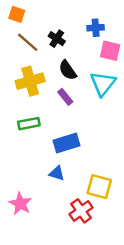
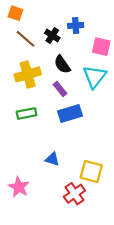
blue cross: (96, 28) -> (76, 25), moved
blue rectangle: (66, 143) -> (70, 113), moved

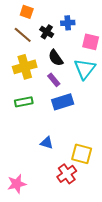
orange square: (15, 13) -> (27, 12), moved
pink star: (19, 187) -> (17, 184), moved, turned 30

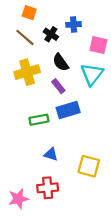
green rectangle: (24, 102) -> (39, 120), moved
red cross: (67, 174) -> (48, 188), moved, turned 30

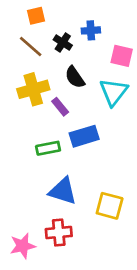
orange square: (29, 13) -> (36, 16), turned -32
purple rectangle: (58, 86) -> (60, 107), moved
blue triangle: (51, 154) -> (63, 191), size x1.6

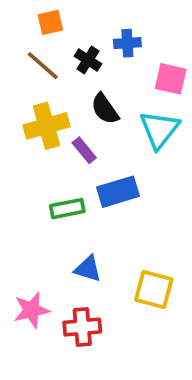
blue triangle: (63, 191) -> (88, 269), size x0.7
pink star: (23, 246) -> (31, 310), moved

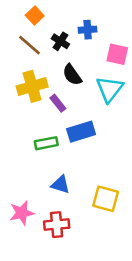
orange square: (50, 22) -> (35, 15), turned -30

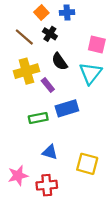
orange square: (35, 15) -> (41, 13), moved
blue cross: (88, 30) -> (67, 13), moved

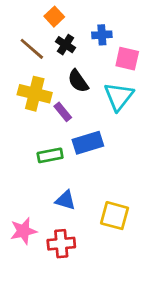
blue cross: (67, 13) -> (102, 35), moved
yellow cross: (26, 71) -> (35, 94), turned 30

